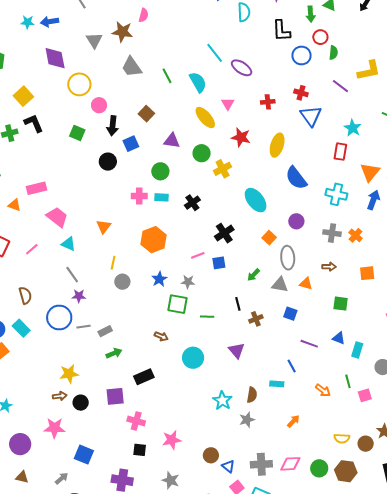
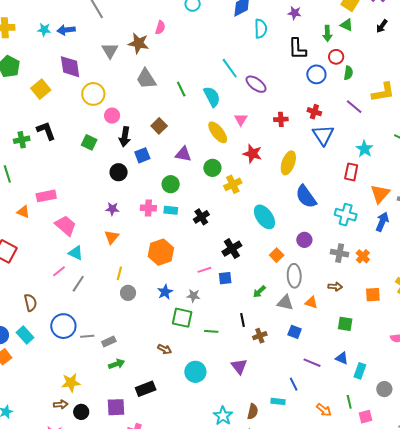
yellow square: (23, 96) -> (41, 89), moved
pink line: (32, 249) -> (59, 271), moved
gray line: (72, 275) -> (78, 284), turned 66
purple star: (79, 296) -> (112, 209), moved

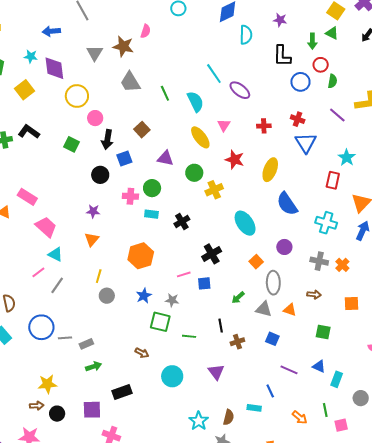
cyan star: (44, 30) -> (31, 56), moved
black L-shape: (46, 131) -> (29, 132), turned -35
pink rectangle: (46, 196) -> (27, 197), turned 42
pink cross: (148, 208) -> (130, 196), moved

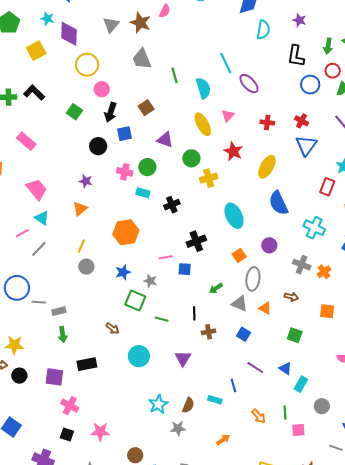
pink rectangle: (27, 197) -> (26, 141), moved
green arrow: (94, 366) -> (63, 335), turned 91

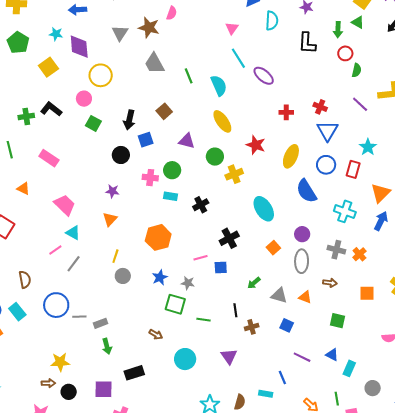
blue circle: (310, 85) -> (326, 165), moved
pink circle: (102, 89) -> (84, 99), moved
pink triangle: (228, 116) -> (232, 28), moved
gray ellipse: (253, 279) -> (302, 261), moved

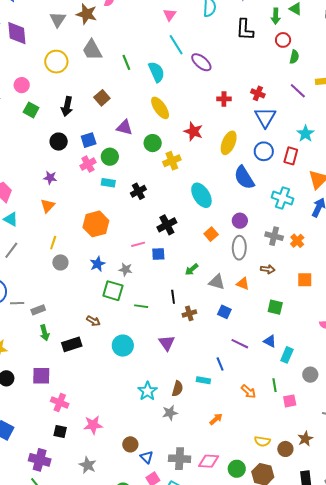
yellow circle: (101, 75) -> (56, 62), moved
blue square: (146, 140) -> (89, 140), moved
pink cross: (150, 178) -> (88, 164), turned -35
black rectangle: (134, 373) -> (72, 344), moved

